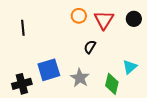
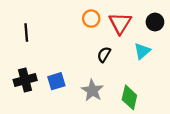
cyan triangle: (130, 67) -> (142, 51), moved
blue square: (49, 70) -> (56, 81), size x0.7
black cross: (22, 84) -> (25, 80), moved

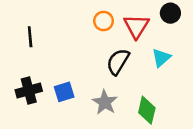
black circle: (155, 22) -> (170, 13), moved
black semicircle: (104, 54) -> (118, 62), size x1.5

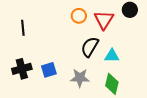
cyan triangle: (161, 58) -> (112, 56), moved, turned 42
gray star: (105, 102) -> (80, 78), turned -30

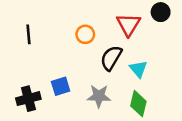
orange circle: (79, 16) -> (85, 34), moved
cyan triangle: (112, 56) -> (138, 69), turned 49
black cross: (22, 69) -> (28, 99), moved

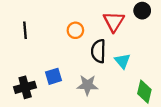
black semicircle: (111, 58) -> (98, 51), turned -30
green diamond: (138, 104) -> (144, 92), moved

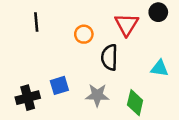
black line: (25, 30) -> (36, 22), moved
cyan triangle: (122, 61) -> (159, 68), moved, turned -42
green diamond: (144, 92) -> (135, 103), moved

